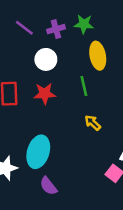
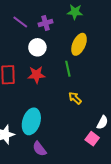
green star: (84, 24) -> (75, 12), moved
yellow ellipse: (98, 56) -> (79, 44), turned 35

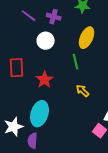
purple cross: (46, 23) -> (54, 17), turned 32
red star: (36, 75) -> (45, 80), moved, turned -30
purple semicircle: (39, 149) -> (33, 141), moved, turned 42

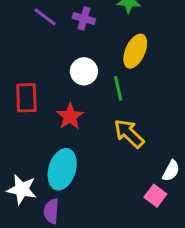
white circle: (46, 41) -> (84, 71), moved
yellow arrow: (83, 91) -> (129, 133), size x1.5
white star: (14, 127) -> (22, 189), turned 30

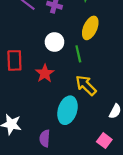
cyan ellipse: (62, 169) -> (67, 110), moved
pink square: (155, 196) -> (104, 141), moved
purple semicircle: (51, 211) -> (45, 138), moved

